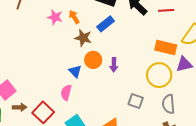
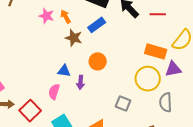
orange circle: (93, 60) -> (98, 61), moved
purple arrow: (114, 65) -> (81, 82), moved
blue triangle: (75, 71) -> (64, 71), turned -40
gray semicircle: (168, 104) -> (166, 102), moved

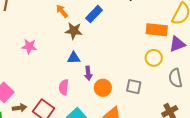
pink star: (46, 16) -> (29, 46), moved
orange circle: (98, 61) -> (103, 88), moved
blue triangle: (64, 71) -> (74, 58), moved
yellow circle: (148, 79) -> (154, 58), size x0.7

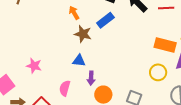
pink star: (29, 46) -> (34, 66), moved

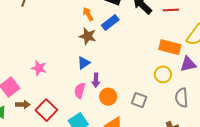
orange arrow: (74, 13) -> (88, 14), moved
blue triangle: (79, 61) -> (84, 63), turned -40
pink semicircle: (65, 88) -> (80, 91), moved

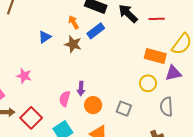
blue triangle: (84, 63) -> (45, 37), moved

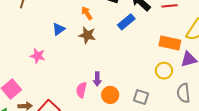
blue rectangle: (96, 31) -> (126, 22), moved
pink star: (24, 76) -> (38, 56), moved

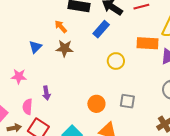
yellow circle: (164, 71) -> (116, 61), moved
purple arrow: (97, 79) -> (46, 93), moved
pink semicircle: (81, 90) -> (27, 107), moved

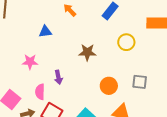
blue triangle: (35, 47) -> (45, 32), turned 40
brown star: (65, 48) -> (87, 52), moved

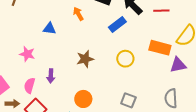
brown star: (87, 52) -> (85, 59), turned -30
orange circle: (109, 86) -> (83, 99), moved

